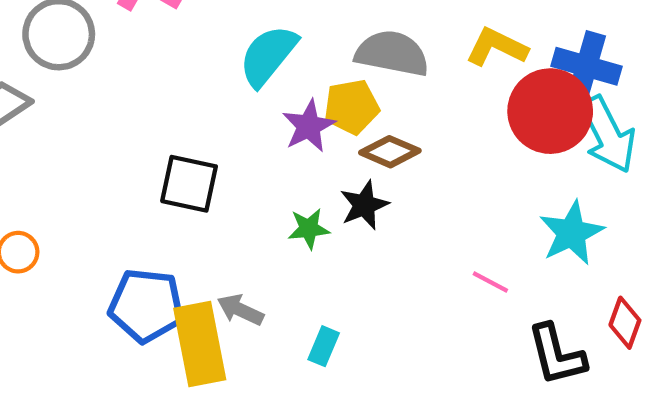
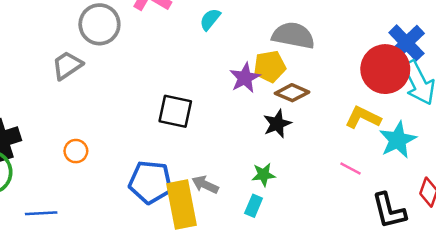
yellow L-shape: (497, 47) -> (363, 118), moved
cyan semicircle: (268, 56) -> (210, 19), moved, size x0.6
blue cross: (586, 66) -> (406, 43), turned 30
green star: (309, 229) -> (264, 175), moved

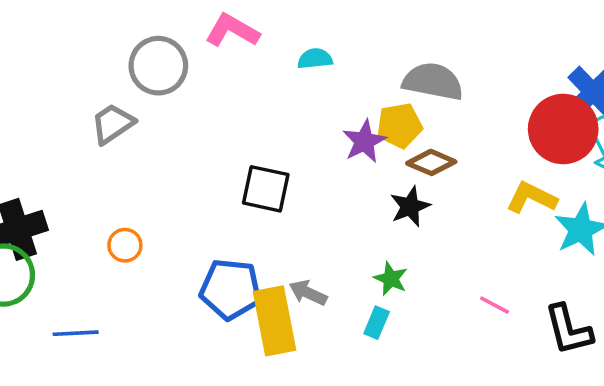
cyan semicircle: (210, 19) -> (315, 59), turned 45
pink line: (350, 168) -> (495, 305), moved
green star: (264, 175) -> (391, 279), turned 30

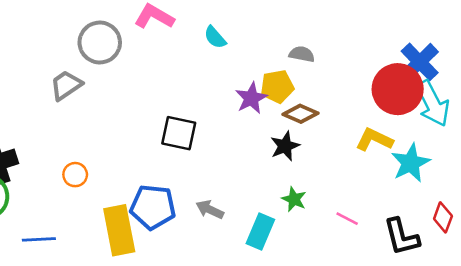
cyan semicircle: (315, 59) -> (215, 37), turned -125
gray semicircle: (433, 81) -> (302, 54), size x0.6
green star: (391, 279) -> (294, 199), moved
yellow rectangle: (275, 321) -> (119, 230), moved
cyan rectangle: (377, 323) -> (260, 232), size x1.5

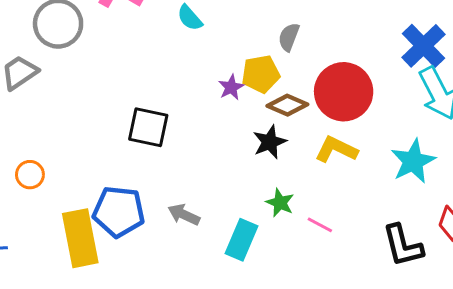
gray semicircle: (302, 54) -> (289, 37), turned -80
red circle: (398, 89) -> (344, 92), moved
purple star: (251, 98) -> (231, 87), size x0.7
yellow L-shape: (374, 140) -> (336, 149), moved
pink line: (347, 219) -> (320, 225), moved

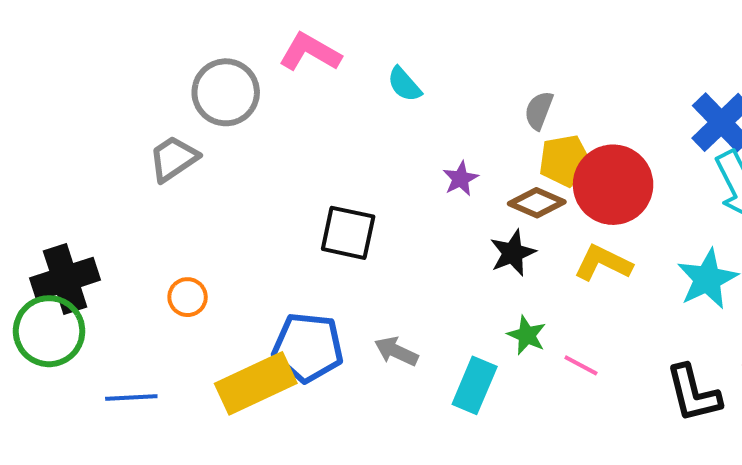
yellow pentagon: (261, 74) -> (565, 161), moved
yellow rectangle: (80, 238) -> (256, 383), turned 76

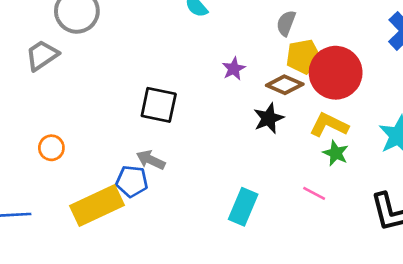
green star: (527, 335) -> (336, 153), moved
blue pentagon: (308, 347) -> (132, 181), size x0.7
gray arrow: (396, 351) -> (151, 160), moved

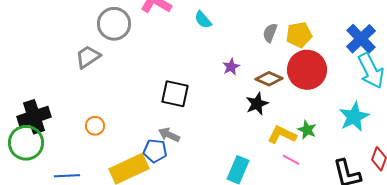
yellow pentagon: (303, 57) -> (299, 35), moved
yellow L-shape: (329, 125) -> (282, 135), moved

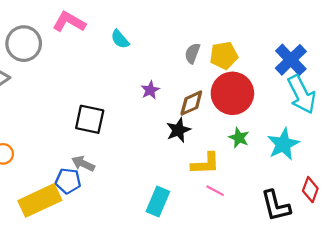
brown diamond: (269, 79) -> (191, 103), turned -48
green star: (307, 130) -> (239, 138), moved
yellow L-shape: (282, 135) -> (205, 164), turned 152

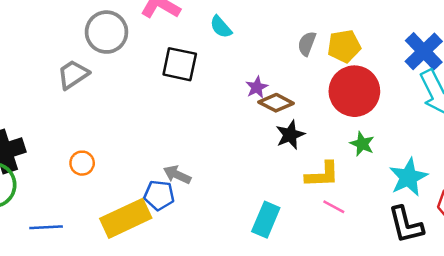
brown diamond: (191, 103) -> (276, 103), moved, turned 52
black square: (90, 119) -> (180, 64), moved
cyan star: (283, 144) -> (408, 177), moved

